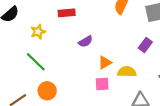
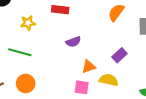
purple rectangle: (145, 45) -> (119, 55), moved
green line: (36, 62) -> (20, 52), turned -40

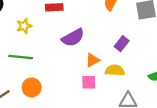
purple semicircle: (73, 42) -> (73, 38), size x1.5

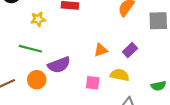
purple semicircle: (73, 38) -> (59, 65), moved
orange triangle: (92, 60) -> (101, 50), moved

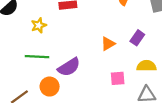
yellow semicircle: (120, 75) -> (146, 66), moved
pink square: (93, 83) -> (118, 78), moved

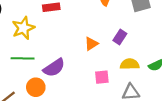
yellow star: (39, 25) -> (23, 28), size x1.5

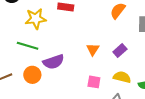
orange triangle: (91, 44) -> (93, 49), turned -40

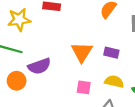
orange triangle: (93, 49) -> (82, 52), size x1.5
purple rectangle: (120, 50) -> (111, 53), turned 56

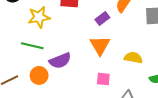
purple rectangle: (111, 53) -> (102, 19), moved, turned -48
yellow semicircle: (114, 82) -> (133, 58), moved

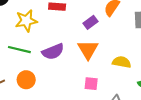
purple semicircle: (60, 61) -> (53, 52), moved

